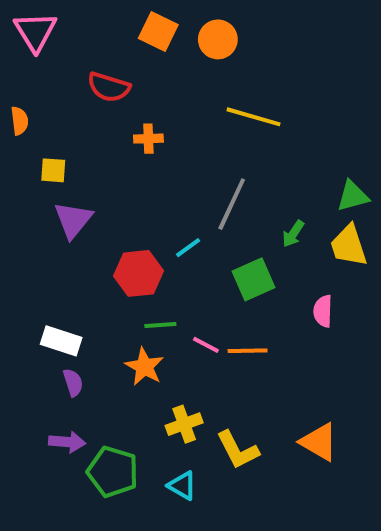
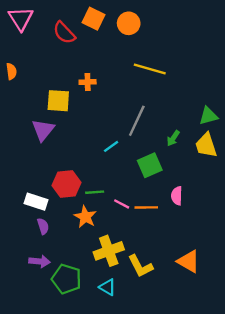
red semicircle: (109, 87) -> (64, 33), moved, turned 30
yellow square: (53, 170) -> (58, 101), moved, size x1.5
red hexagon: (139, 273) -> (67, 184), moved
pink semicircle: (323, 311) -> (177, 196), moved
yellow cross: (184, 424) -> (109, 251), size x1.4

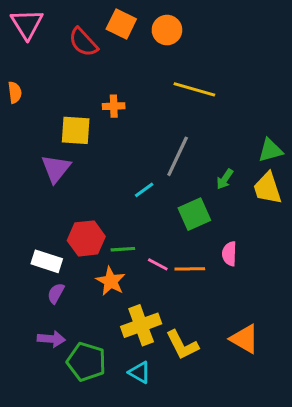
purple semicircle: (43, 226) -> (56, 293), turned -133

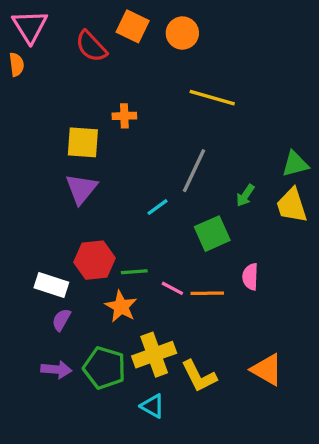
orange semicircle: (15, 92) -> (17, 65), moved
purple triangle: (56, 169) -> (81, 189), moved
green pentagon: (86, 362) -> (104, 368), moved

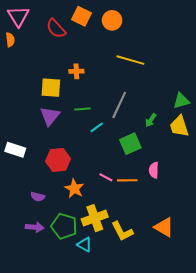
green line: (134, 272) -> (82, 109), moved
white rectangle: (51, 285) -> (15, 150), moved
purple semicircle: (61, 320) -> (38, 197), turned -104
cyan triangle: (153, 406) -> (85, 245), moved

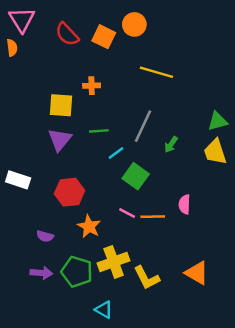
orange square: (81, 16) -> (104, 37), moved
green arrow: (151, 120) -> (171, 144), moved
green square: (130, 144) -> (136, 176), moved, turned -30
cyan triangle: (85, 245) -> (104, 310), moved

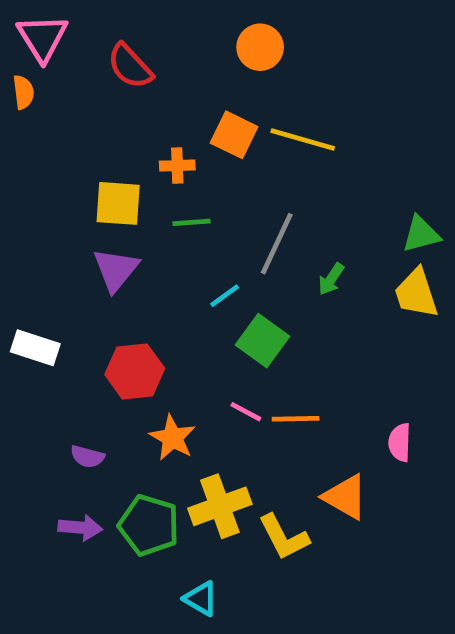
orange square: (104, 37) -> (234, 135), moved
green line: (99, 131) -> (191, 222), moved
pink semicircle: (185, 204) -> (400, 442), moved
orange triangle: (197, 273) -> (345, 497), moved

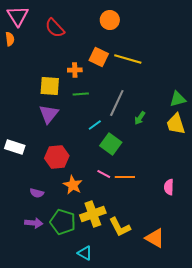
orange triangle: (345, 497) -> (155, 238), moved

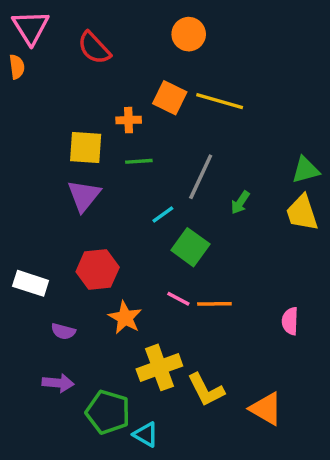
white rectangle: (15, 147) -> (31, 283), moved
green pentagon: (63, 222) -> (108, 412), moved

